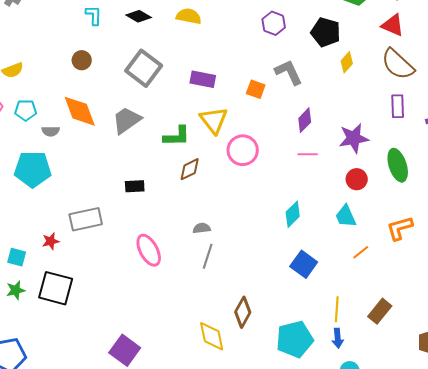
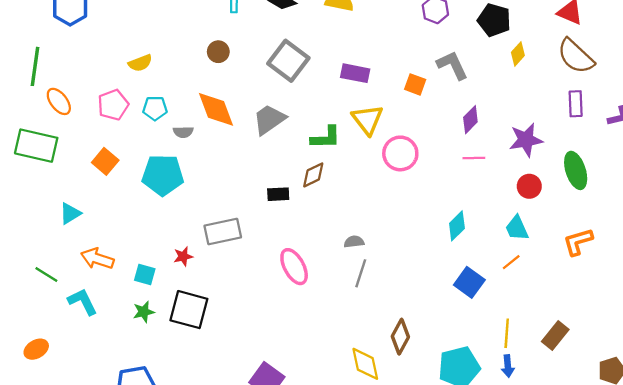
brown diamond: (190, 169) -> (313, 175), moved
orange line: (361, 252) -> (511, 262), moved

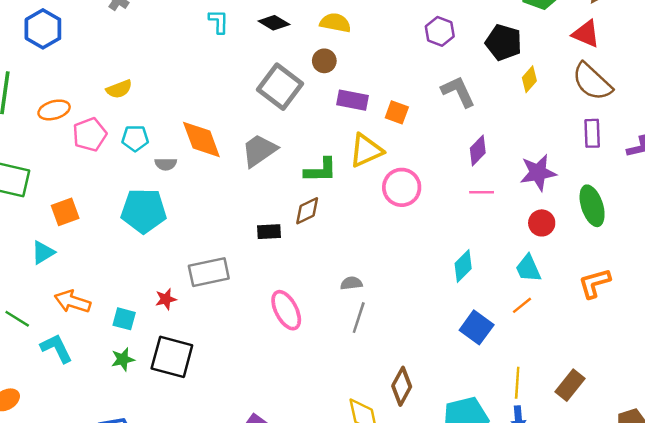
brown circle: (218, 52) -> (324, 61), moved
orange square: (415, 84) -> (397, 112), moved
orange ellipse: (59, 101) -> (54, 110), moved, turned -68
yellow triangle: (368, 120) -> (366, 150), turned 44
orange square: (105, 161) -> (65, 212), moved, turned 30

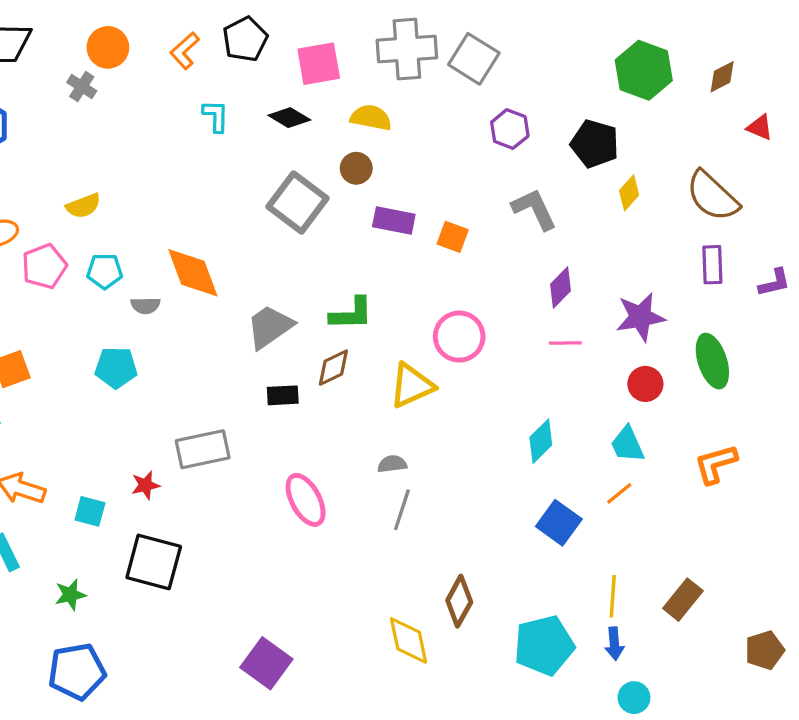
red triangle: (586, 34) -> (760, 127), moved, size x0.7
gray trapezoid: (259, 150) -> (270, 327), moved
yellow triangle: (366, 150) -> (412, 386), moved
cyan pentagon: (144, 211) -> (116, 368), size x0.7
green star: (123, 359) -> (70, 595), moved

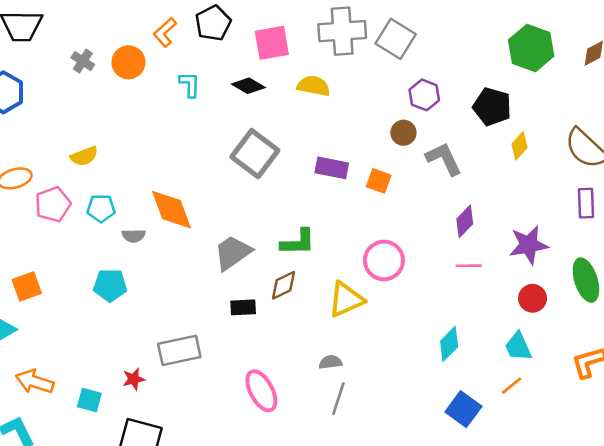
orange circle: (108, 47) -> (128, 62), moved
brown circle: (356, 168) -> (403, 133), moved

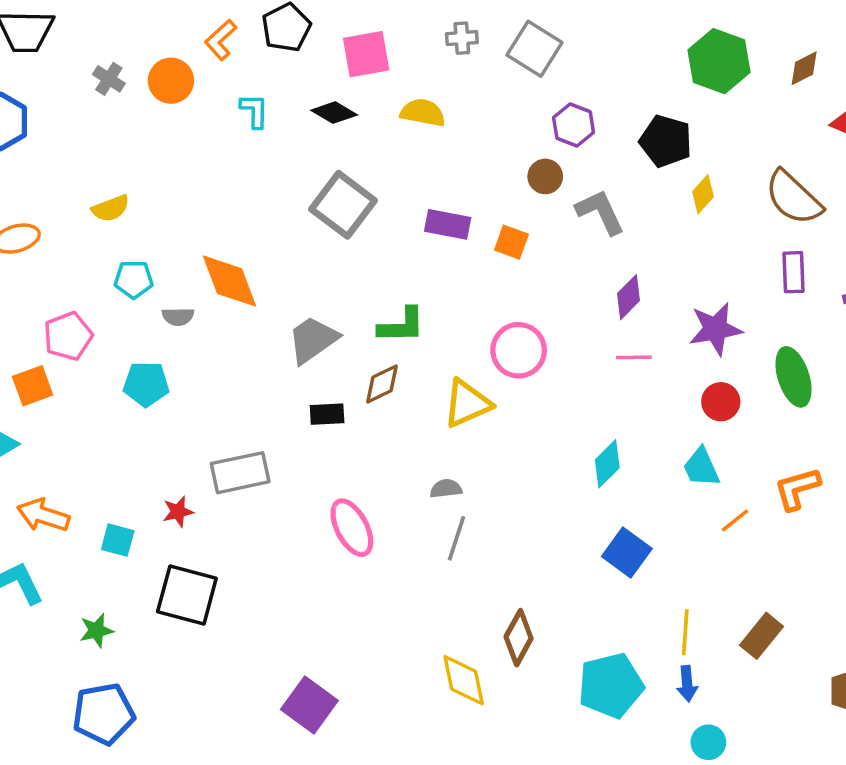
gray cross: (342, 31) -> (462, 38), size x0.5
pink pentagon: (53, 204) -> (68, 336), moved
orange line: (512, 386) -> (735, 521), moved

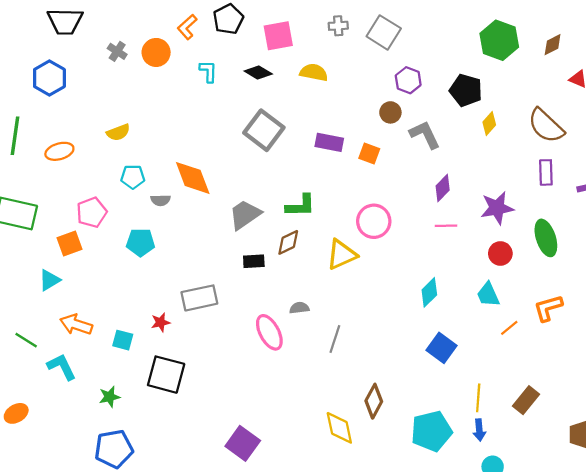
gray semicircle: (446, 489) -> (299, 308), moved

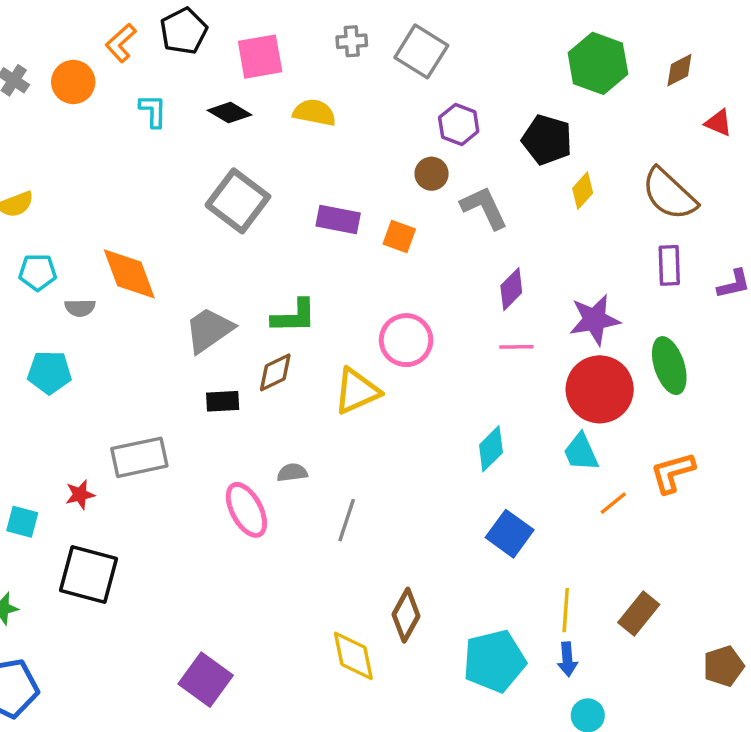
red circle: (500, 253) -> (600, 389), size x1.8

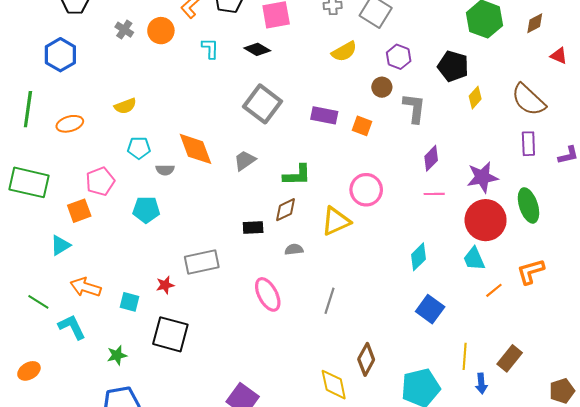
yellow semicircle: (314, 113) -> (344, 52), moved, turned 140
gray L-shape: (484, 208) -> (414, 108), turned 32
gray trapezoid: (209, 330) -> (245, 160), moved, size x0.7
gray semicircle: (292, 473) -> (294, 249), moved
blue arrow: (567, 659) -> (481, 383), moved

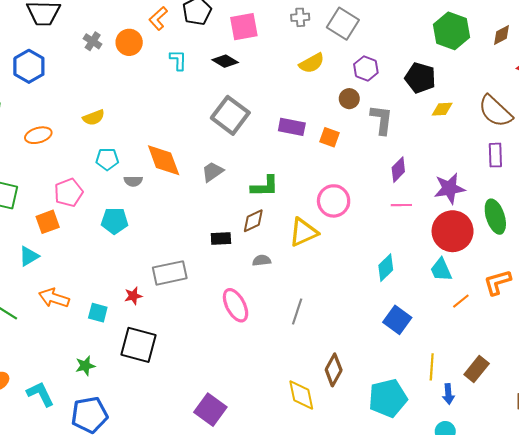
yellow diamond: (475, 98) -> (442, 109), turned 45
cyan L-shape: (72, 327) -> (40, 394), moved

